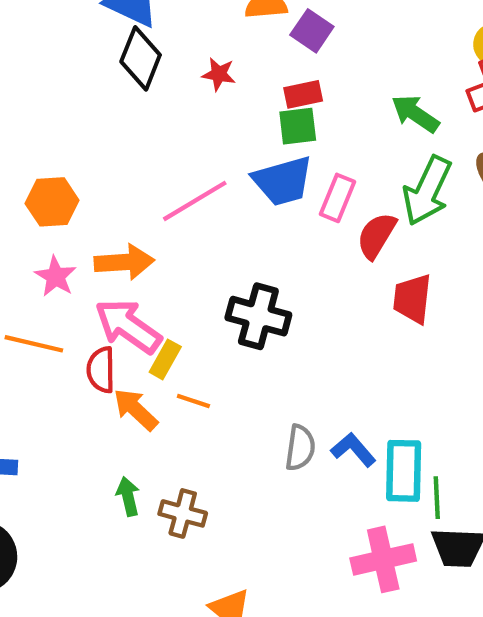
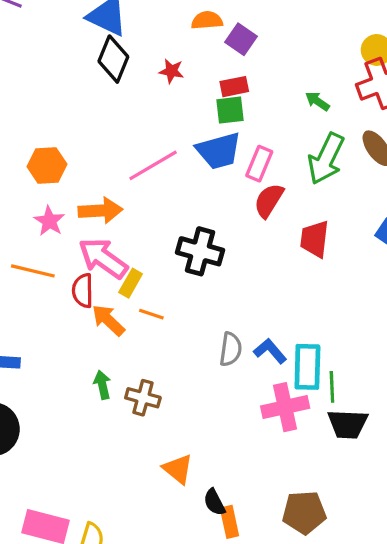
green arrow: (415, 114) -> (317, 101), size x0.7
red semicircle: (376, 236) -> (269, 200), moved
pink cross: (383, 559) -> (285, 407), moved

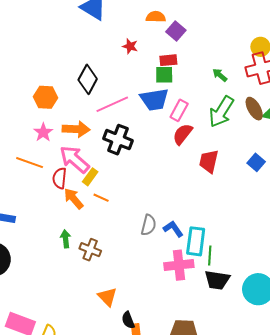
black diamond: (113, 59) -> (88, 79), moved
black cross: (200, 251) -> (118, 140), moved

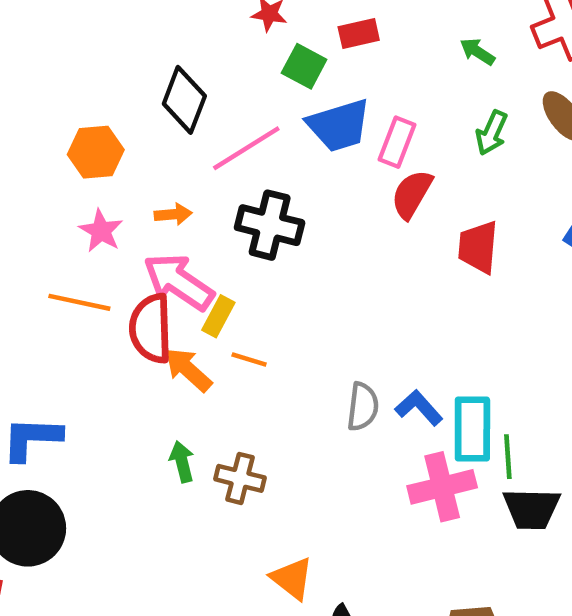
green square: (164, 75) -> (304, 66), moved, turned 36
green arrow: (221, 112) -> (492, 133), size x0.6
orange arrow: (76, 129) -> (173, 214), size x0.6
red semicircle: (60, 178) -> (151, 328), size x1.4

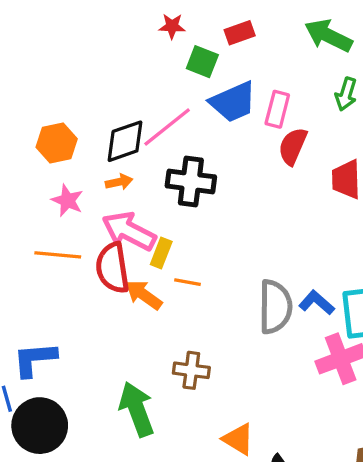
green arrow: (477, 52) -> (328, 36), size x1.8
black diamond: (184, 100) -> (125, 141), moved, turned 57
gray semicircle: (363, 407) -> (275, 307), size x1.5
green arrow: (182, 462) -> (137, 409), moved, size x1.8

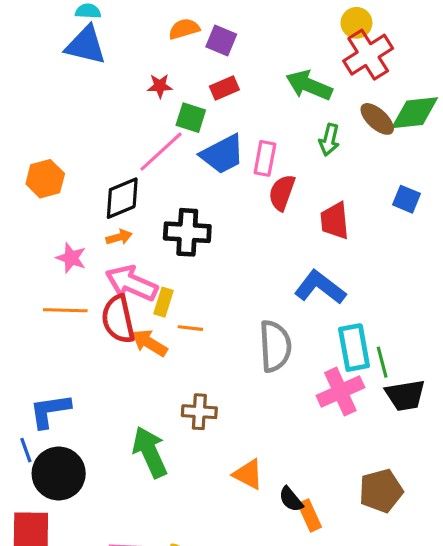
pink line: (167, 127) -> (161, 152), moved
orange hexagon: (57, 143) -> (45, 179), moved
blue L-shape: (317, 303) -> (320, 287), moved, size x1.5

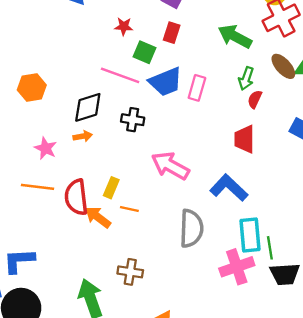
red rectangle: (224, 88) -> (172, 33), turned -54
pink line: (161, 152) -> (120, 75), turned 57
red semicircle: (282, 193) -> (255, 99), moved, size x0.7
black cross: (187, 232) -> (133, 120), moved, size x0.7
pink arrow: (131, 283) -> (170, 166), moved

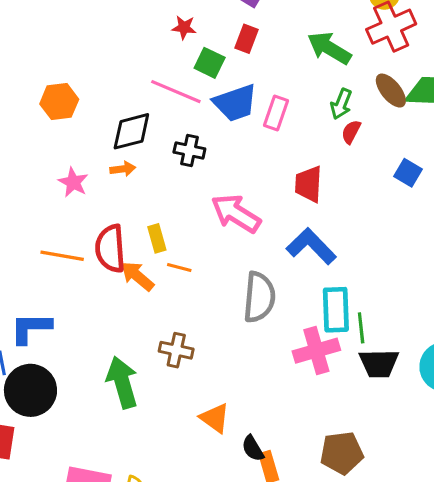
red trapezoid: (244, 139) -> (308, 184), moved
orange line: (38, 187) -> (62, 256), moved
yellow rectangle: (111, 188) -> (157, 238), turned -42

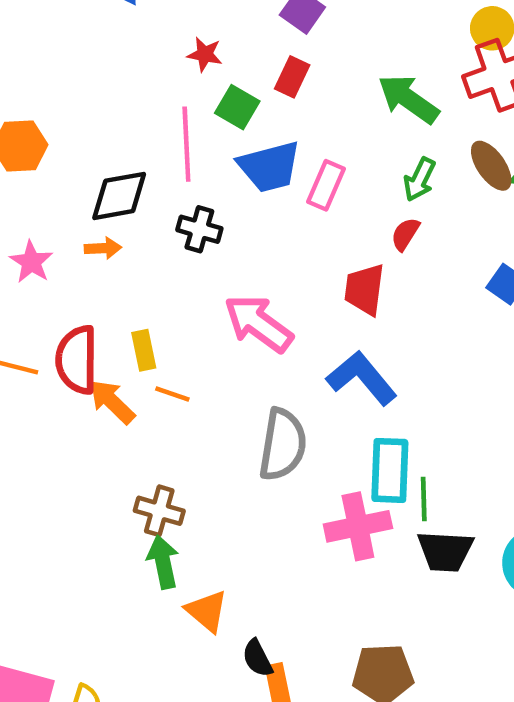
pink line: (176, 92) -> (186, 144), turned 60
red semicircle: (351, 132) -> (405, 234), moved
green arrow: (122, 382) -> (163, 562), moved, size x0.7

